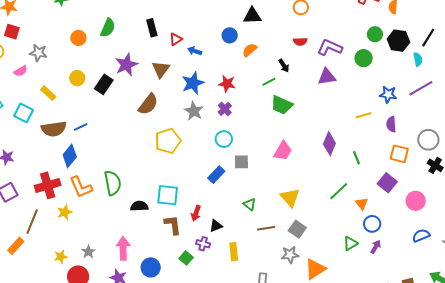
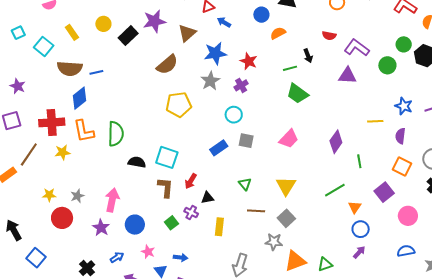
green triangle: (350, 243) -> (325, 264), moved

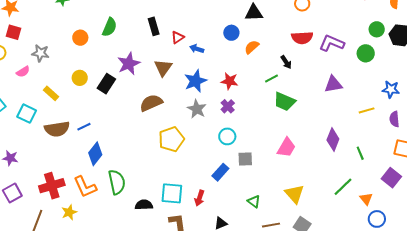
red semicircle: (329, 36) -> (302, 38), size x1.5
brown semicircle: (167, 65) -> (151, 103), turned -150
purple triangle: (348, 76) -> (333, 84), moved
blue diamond: (79, 98) -> (95, 154), moved
red arrow: (191, 181) -> (199, 198), moved

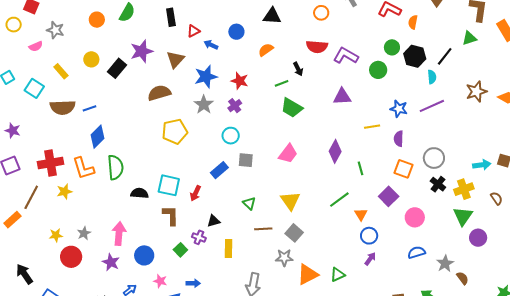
blue circle: (231, 33) -> (236, 32), moved

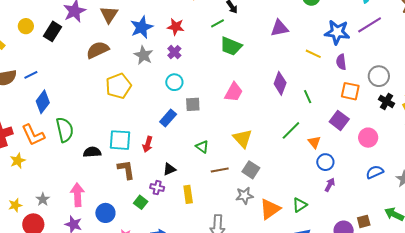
blue star: (399, 109) -> (337, 32), size x1.4
yellow line: (372, 127) -> (313, 54), turned 42

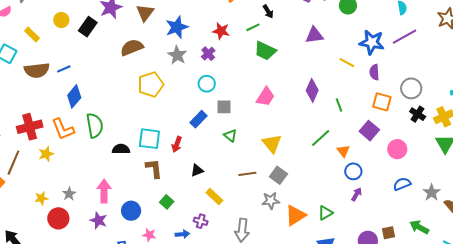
red star: (176, 27) -> (221, 31), moved
green triangle: (202, 147) -> (230, 136), moved
purple cross: (157, 188) -> (201, 221), moved
yellow rectangle: (188, 194) -> (214, 196), turned -42

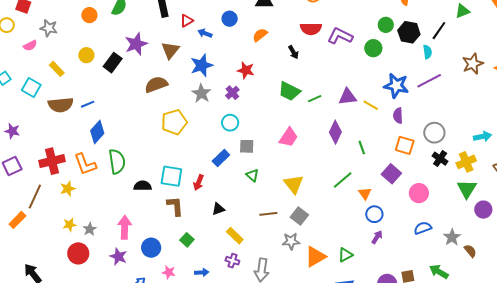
green line: (253, 27) -> (315, 99), moved
purple triangle: (314, 35) -> (348, 97), moved
yellow star: (41, 198) -> (70, 225), moved
purple cross: (201, 221) -> (232, 261), moved

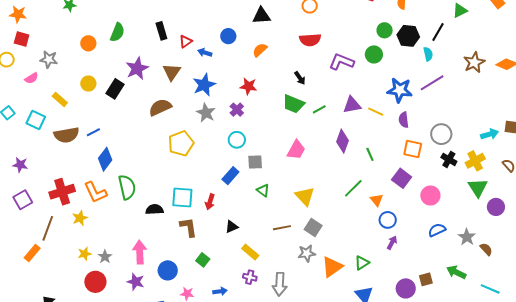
purple L-shape: (340, 36) -> (341, 62), moved
black arrow: (293, 52) -> (300, 78), moved

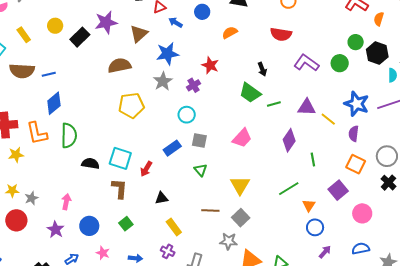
purple arrow: (392, 243) -> (325, 252), moved
pink arrow: (140, 252) -> (66, 202), size x0.7

